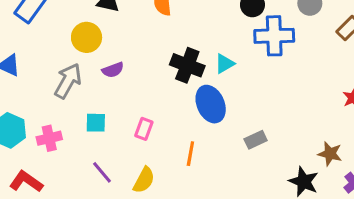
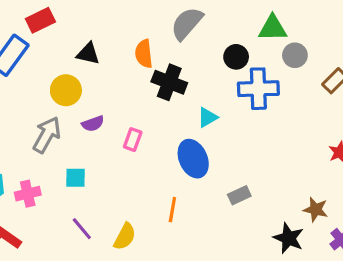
black cross: (187, 65) -> (169, 82), moved
pink rectangle: (144, 129) -> (133, 140), moved

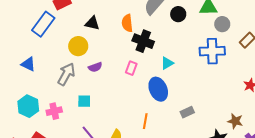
black circle: (236, 57) -> (178, 14), moved
blue cross: (258, 89) -> (212, 51), moved
pink rectangle: (133, 140) -> (131, 68), moved

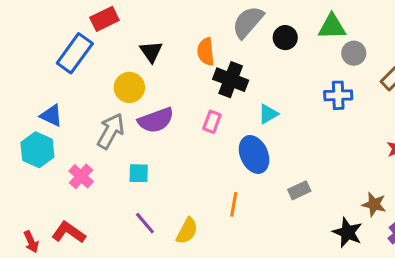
black triangle: (92, 23) -> (151, 52), turned 42
blue cross: (212, 51) -> (338, 95), size x0.7
purple semicircle: (95, 67) -> (156, 120), size x1.6
cyan hexagon: (28, 106) -> (37, 150), moved
pink cross: (54, 111) -> (81, 176), moved, turned -35

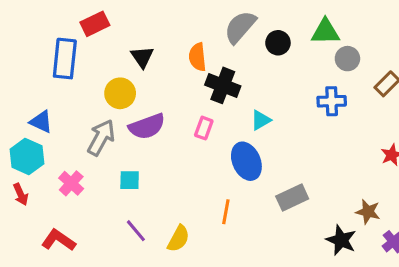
blue rectangle: (75, 53) -> (65, 59), turned -30
gray rectangle: (299, 190) -> (292, 198), size x1.4
red arrow: (31, 242) -> (21, 194), moved

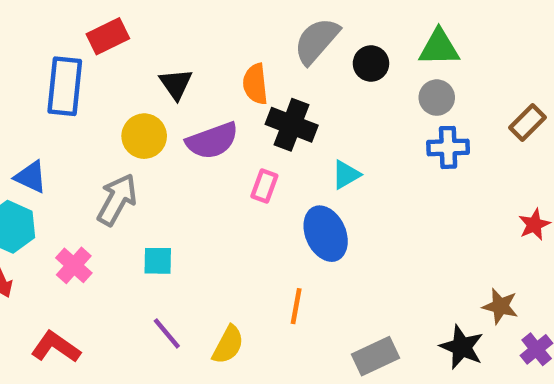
gray circle: (347, 59) -> (437, 98), moved
purple semicircle: (147, 126) -> (212, 141), moved
gray rectangle: (292, 198) -> (376, 356), moved

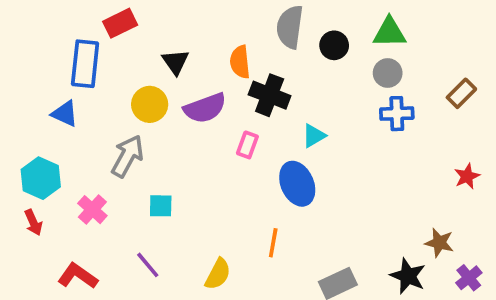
gray semicircle: (317, 41) -> (290, 27), turned -33
blue triangle: (31, 177) -> (65, 114), moved
purple line: (167, 333) -> (148, 265), moved

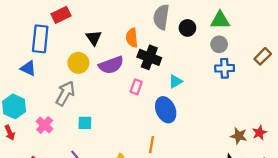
red star: (467, 176) -> (259, 133), moved
brown star: (439, 243) -> (239, 136), moved

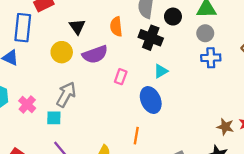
black cross: (149, 57) -> (151, 38), moved
gray arrow: (65, 93) -> (66, 94), moved
cyan square: (85, 123) -> (54, 118), moved
pink cross: (45, 125) -> (27, 104), moved

